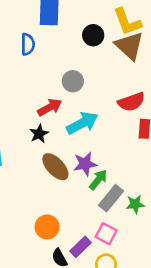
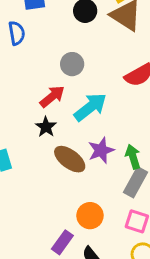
green arrow: (98, 180) -> (133, 157), moved, turned -45
orange circle: (47, 227) -> (90, 216), moved
purple rectangle: (81, 247) -> (62, 242), moved

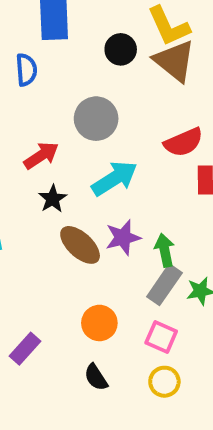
gray circle: (72, 64) -> (96, 119), size x1.4
red arrow: (52, 96) -> (41, 156), moved
purple rectangle: (62, 242) -> (25, 349), moved

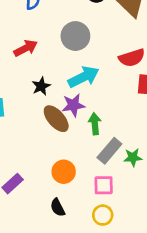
red arrow: (41, 156) -> (26, 48), moved
purple star: (123, 238) -> (73, 105), moved
green arrow: (165, 250) -> (95, 124), moved
pink square: (161, 337) -> (104, 185), turned -30

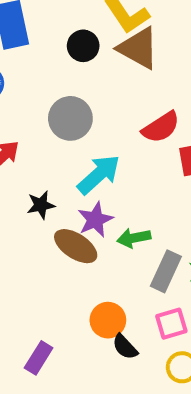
black star: (41, 86) -> (41, 205), turned 30
green arrow: (95, 124) -> (134, 238), turned -80
black semicircle: (58, 208) -> (125, 347), moved

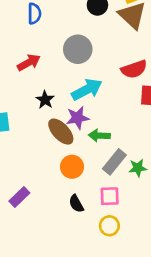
black star: (41, 205) -> (45, 100), turned 30
orange circle: (108, 320) -> (72, 167), moved

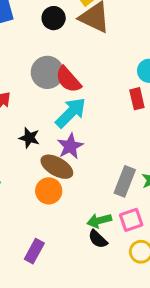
red semicircle: (134, 69) -> (68, 80), moved, turned 85
green arrow: (99, 136) -> (99, 221), moved
orange circle: (72, 167) -> (49, 191), moved

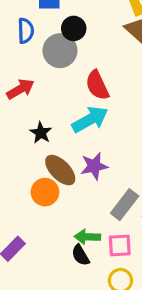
black circle: (54, 18) -> (74, 28), moved
gray circle: (47, 72) -> (60, 51), moved
purple star: (70, 146) -> (94, 166), moved

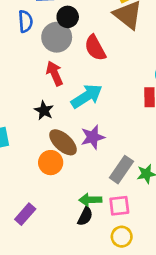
red semicircle: (97, 85) -> (95, 48), moved
red arrow: (20, 89) -> (55, 73), moved, turned -80
black semicircle: (80, 255) -> (85, 216), turned -120

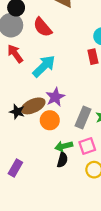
black star: (44, 110) -> (17, 112), moved
brown ellipse: (63, 142) -> (33, 106), turned -55
orange circle: (51, 163) -> (50, 120), moved

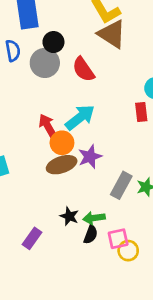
red arrow: (15, 54) -> (48, 126), moved
black star: (17, 112) -> (69, 216), moved
orange circle: (50, 120) -> (62, 143), moved
pink square: (87, 146) -> (118, 239), moved

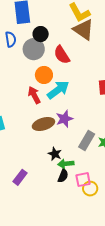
orange circle: (62, 143) -> (44, 75), moved
black star: (69, 216) -> (55, 154), moved

